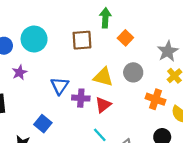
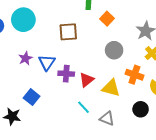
brown square: (82, 40) -> (68, 32), moved
purple star: (20, 72) -> (25, 58), moved
yellow triangle: (103, 77) -> (111, 88), moved

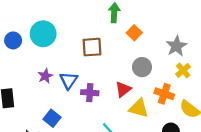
red triangle: (87, 80) -> (123, 89), moved

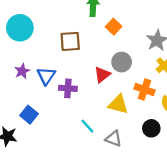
red triangle: (123, 89) -> (102, 75), moved

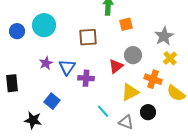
orange square: (114, 27) -> (126, 24), turned 32
yellow triangle: (118, 104) -> (130, 92), turned -42
black circle: (151, 128) -> (148, 112), moved

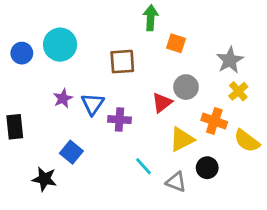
orange square: (126, 24) -> (176, 43), turned 32

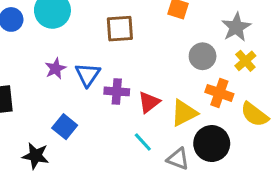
gray circle: (186, 87) -> (203, 56), moved
red triangle: (162, 103) -> (149, 102), moved
black circle: (207, 168) -> (212, 144), size x1.5

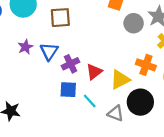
brown square: (120, 29) -> (60, 18), moved
gray circle: (203, 56) -> (134, 23), moved
purple cross: (117, 91) -> (70, 64), turned -30
blue square: (65, 127) -> (68, 90), moved, turned -36

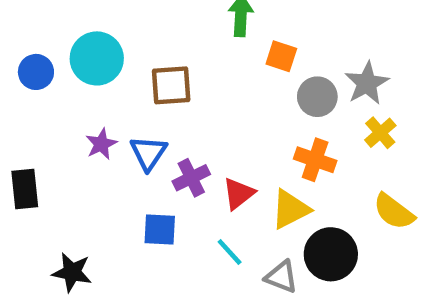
orange cross: (146, 65) -> (315, 160), moved
blue square: (68, 90) -> (160, 230), moved

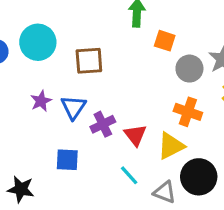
red triangle: (239, 194) -> (135, 135), turned -30
blue square: (160, 230) -> (67, 160), moved

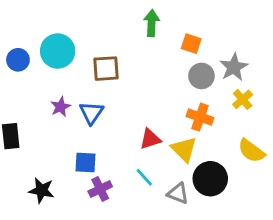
orange square: (165, 41) -> (191, 44), moved
purple cross: (103, 124) -> (100, 189), moved
red triangle: (135, 135) -> (150, 139), turned 50
yellow triangle: (171, 146) -> (184, 149), turned -48

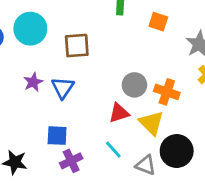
gray circle: (201, 76) -> (134, 85), moved

